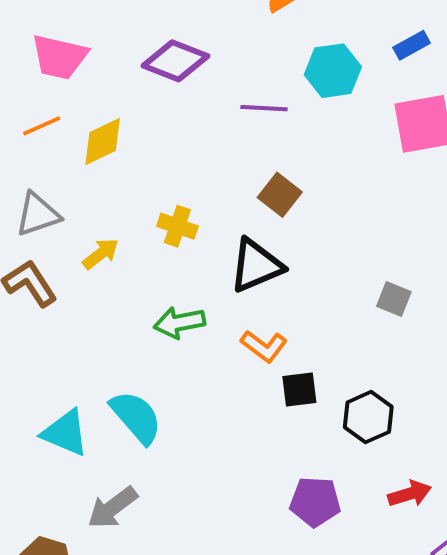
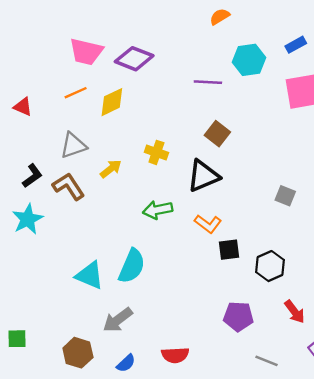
purple diamond: (175, 61) -> (134, 59), moved
cyan semicircle: (136, 417) -> (132, 266), turned 64
red arrow: (410, 494) -> (295, 312), turned 70

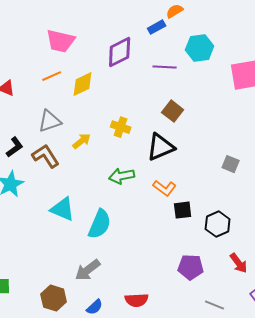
blue rectangle: (296, 45) -> (157, 27), moved
purple diamond: (134, 59) -> (120, 52), moved, turned -48
cyan triangle: (90, 275) -> (63, 209), moved

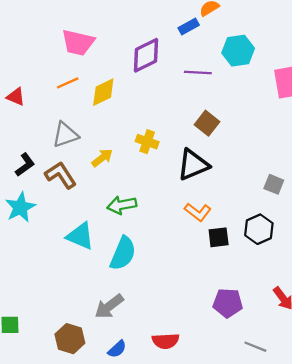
green arrow: (122, 176) -> (122, 205), moved
black hexagon: (218, 224) -> (259, 229), moved

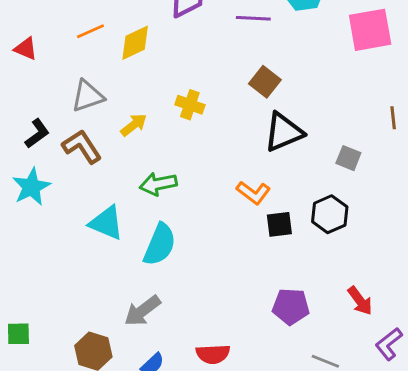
black triangle: (193, 165) -> (284, 132), moved

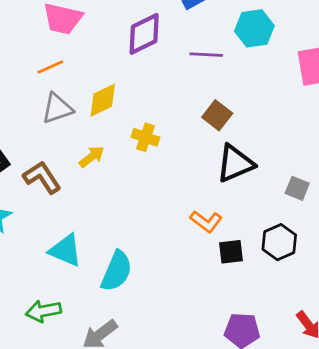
yellow diamond: (135, 43) -> (103, 100), moved
gray triangle: (88, 96) -> (57, 108), moved
green arrow: (158, 184) -> (43, 311), moved

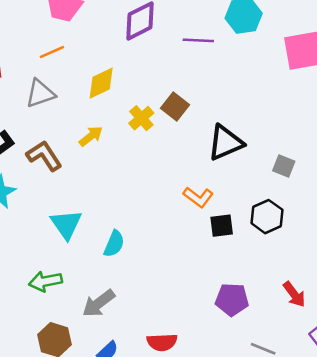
gray triangle: (57, 108) -> (40, 93), moved
brown square: (217, 115) -> (175, 106), moved
yellow cross: (145, 137) -> (141, 118), turned 30
cyan triangle: (66, 250) -> (66, 224), turned 32
cyan semicircle: (117, 271) -> (114, 244), size x0.7

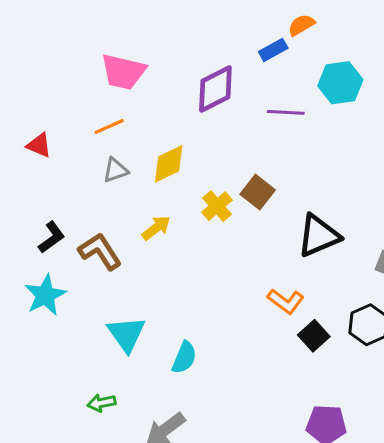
gray triangle: (40, 93) -> (116, 170), moved, size x0.7
black square: (222, 226) -> (314, 336), turned -35
green arrow: (45, 281) -> (101, 403), size x0.7

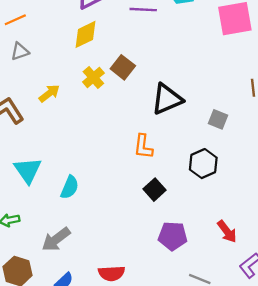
yellow diamond: (169, 164) -> (85, 34), moved
orange L-shape: (286, 301) -> (143, 147), turned 60
black square: (314, 336) -> (155, 190), moved

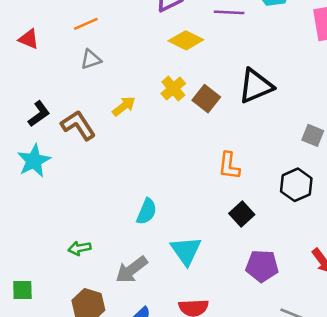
yellow diamond: (85, 34) -> (186, 40), moved, turned 52
brown square: (123, 67) -> (206, 99), moved
black triangle: (167, 99) -> (256, 86), moved
cyan triangle: (28, 170) -> (186, 251), moved

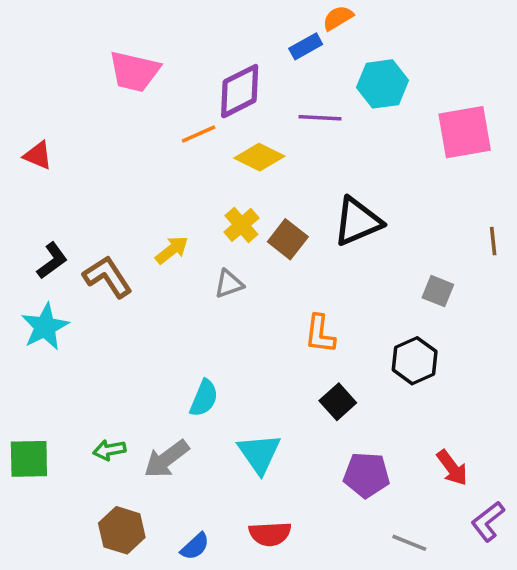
orange line: (86, 24) -> (199, 134), moved
gray triangle: (91, 59) -> (229, 284), moved
gray arrow: (131, 270) -> (166, 459), moved
green square: (22, 290) -> (29, 459), moved, size x1.4

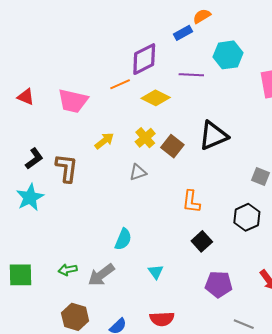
pink trapezoid: (134, 71) -> (73, 101), moved
yellow arrow: (172, 250) -> (104, 141), moved
brown L-shape: (108, 277) -> (67, 168), turned 40
cyan triangle: (259, 454) -> (156, 272), size x0.6

